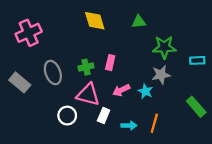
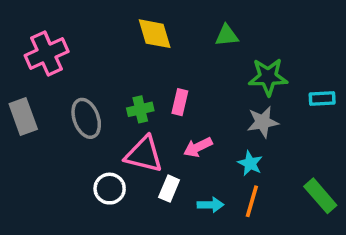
gray rectangle: (20, 82) -> (23, 117), moved, turned 30
cyan star: (145, 91) -> (250, 163), moved
green rectangle: (196, 107) -> (320, 196), moved

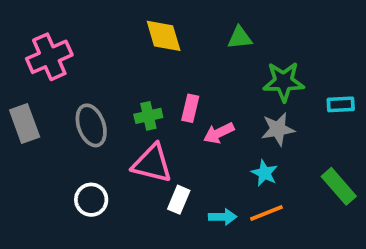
pink arrow: (198, 147) -> (219, 133), moved
white circle: (110, 189) -> (91, 200), moved
green rectangle: (320, 196) -> (339, 186), moved
orange line: (252, 201) -> (266, 213), turned 52

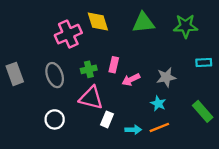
green triangle: (240, 38) -> (143, 23), size x1.5
pink cross: (49, 57) -> (68, 34), moved
green star: (284, 82) -> (186, 26), moved

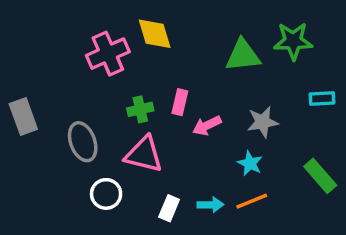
green triangle: (143, 23) -> (243, 55), moved
gray ellipse: (55, 75) -> (83, 142), moved
white circle: (55, 119) -> (106, 194), moved
white rectangle: (107, 119) -> (169, 208), moved

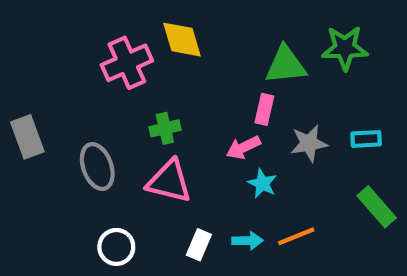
cyan rectangle: (322, 99) -> (366, 139), moved
pink rectangle: (180, 102) -> (264, 109), moved
cyan star: (250, 163) -> (262, 183), moved
white circle: (106, 194) -> (116, 247), moved

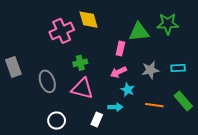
pink rectangle: (264, 109) -> (120, 48), moved
orange line: (296, 236) -> (154, 105), moved, turned 30
cyan arrow: (248, 241) -> (115, 107), moved

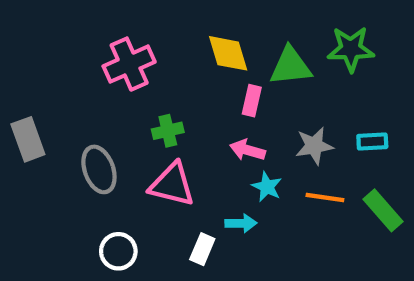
yellow diamond: (88, 20) -> (228, 53), moved
pink arrow: (118, 72) -> (247, 150), turned 42
orange line: (154, 105) -> (325, 197), moved

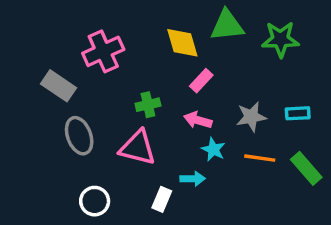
green triangle: (291, 66) -> (227, 26), moved
pink rectangle: (252, 101) -> (201, 81), turned 30
green cross: (168, 131) -> (148, 105), moved
gray rectangle: (28, 139) -> (58, 86), moved, turned -36

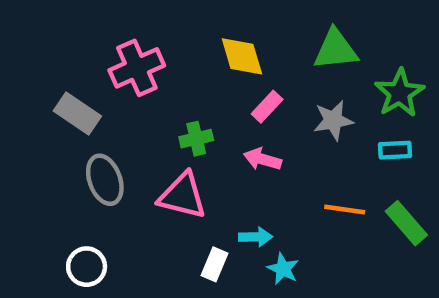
green triangle: (227, 26) -> (336, 50), moved
green star: (280, 39) -> (400, 93), moved, turned -30
gray star: (251, 117) -> (333, 120), moved
cyan star: (213, 149) -> (283, 269), moved
white circle: (95, 201) -> (87, 267), moved

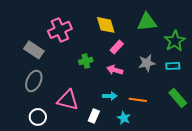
gray star: (333, 120) -> (147, 63), moved
gray ellipse: (105, 180) -> (34, 81), moved, turned 45
pink triangle: (182, 196) -> (68, 100), moved
orange line: (345, 209) -> (138, 100), moved
cyan arrow: (256, 237) -> (110, 96), moved

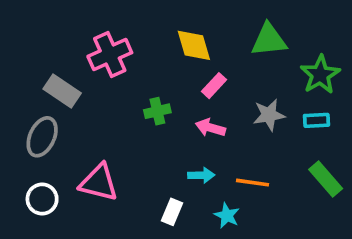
gray ellipse: (34, 81) -> (42, 137), moved
pink triangle: (68, 100) -> (99, 183), moved
white circle: (38, 117) -> (42, 199), moved

